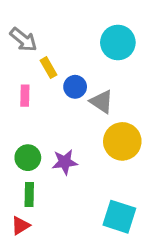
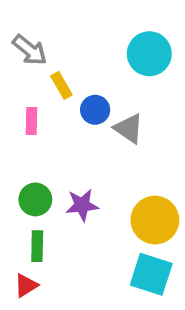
yellow circle: (122, 141) -> (155, 220), moved

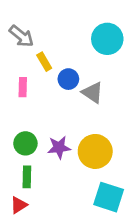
yellow circle: (155, 220) -> (95, 151), moved

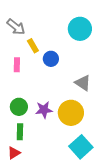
gray triangle: (93, 92) -> (83, 83), moved
cyan square: (109, 197) -> (81, 147), turned 30

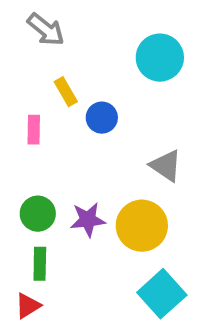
gray arrow: (16, 27) -> (46, 30), moved

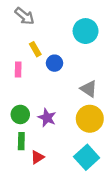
purple star: (88, 220) -> (47, 118), turned 30
yellow circle: (142, 226) -> (90, 119), moved
red triangle: (28, 306) -> (37, 157), moved

